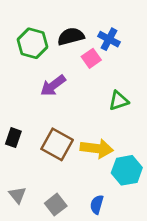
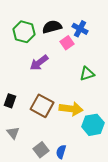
gray triangle: (17, 195) -> (13, 133), moved
blue semicircle: (97, 205) -> (61, 152), moved

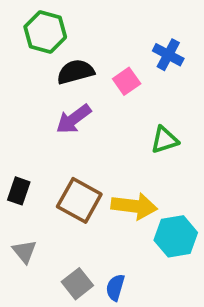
black semicircle: (52, 27) -> (76, 72), moved
blue cross: (80, 29) -> (168, 55), moved
green hexagon: (24, 32) -> (45, 32), moved

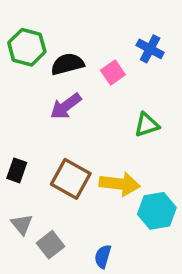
green hexagon: (45, 32) -> (27, 47), moved
gray square: (77, 284) -> (50, 245), moved

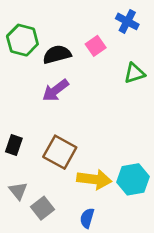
blue cross: (150, 49) -> (127, 21), moved
pink square: (113, 73) -> (96, 46), moved
green triangle: (147, 125) -> (134, 73), moved
yellow arrow: (120, 184) -> (94, 179), moved

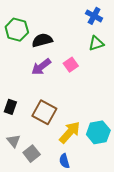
pink square: (96, 46) -> (71, 65), moved
green triangle: (134, 73) -> (96, 43), moved
yellow arrow: (94, 179) -> (70, 132), turned -55
blue semicircle: (87, 218) -> (64, 161), turned -32

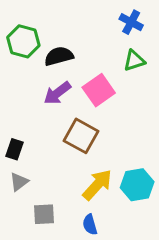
pink square: (71, 65) -> (99, 90), size x1.5
brown square: (44, 112) -> (81, 136), moved
gray triangle: (14, 141) -> (19, 182), moved, turned 32
gray square: (32, 154) -> (44, 214), turned 35

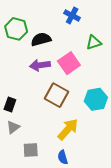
blue cross: (131, 22) -> (72, 16), moved
purple arrow: (57, 93) -> (40, 65), turned 30
cyan hexagon: (137, 185) -> (96, 99), moved

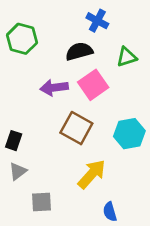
black semicircle: (41, 39) -> (79, 51), moved
blue semicircle: (63, 157) -> (110, 212), moved

